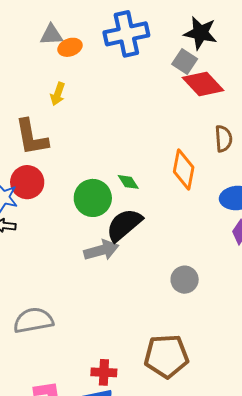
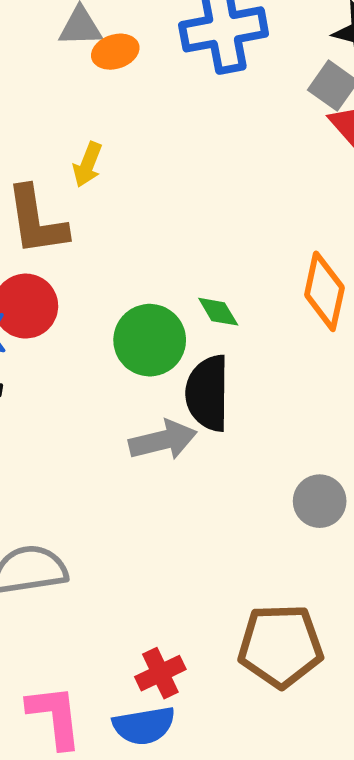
yellow arrow: (58, 94) -> (88, 165), moved
black semicircle: (124, 225) -> (208, 393), turned -51
red cross: (104, 372) -> (160, 673), turned -30

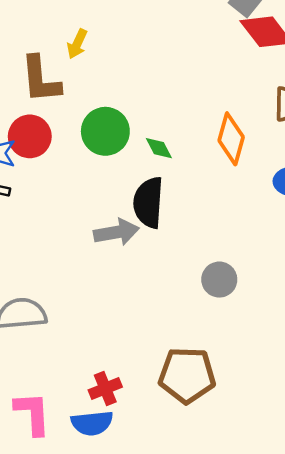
green circle: (150, 340) -> (105, 131), moved

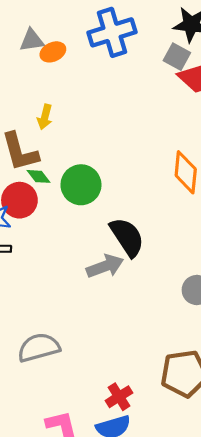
green diamond: (159, 148) -> (39, 176), moved
black semicircle: (148, 202) -> (127, 237), turned 153

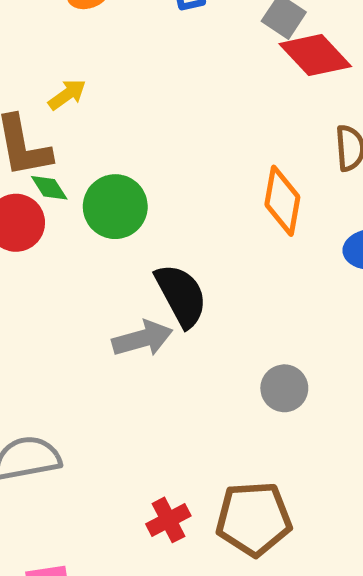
yellow arrow: (45, 117) -> (67, 95), turned -145
red cross: (119, 397) -> (168, 520), moved

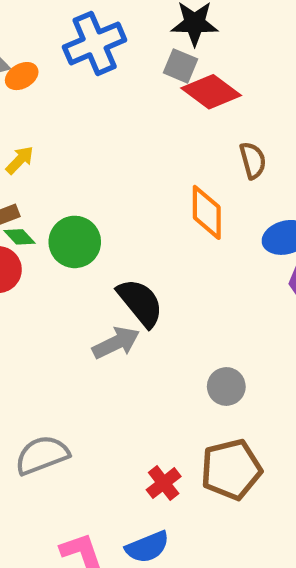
gray circle: (284, 388) -> (226, 386), moved

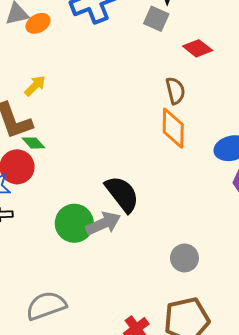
red diamond: (211, 92) -> (198, 48), moved, size x0.7
brown semicircle: (253, 160) -> (175, 91), moved
green circle: (75, 242) -> (74, 223), moved

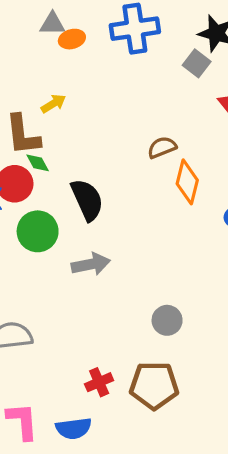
brown semicircle: (175, 91) -> (162, 147), moved, turned -112
black semicircle: (122, 194) -> (87, 200), moved
green circle: (74, 223) -> (38, 231), moved

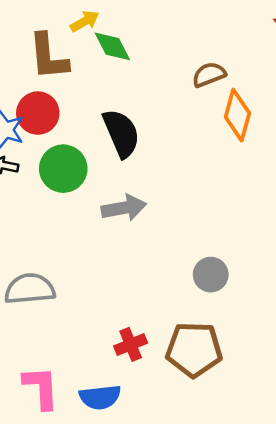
green diamond: (38, 163) -> (112, 46), moved, size x1.4

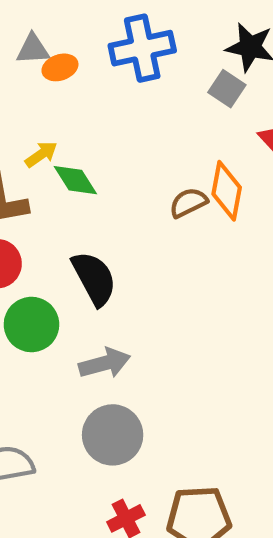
orange diamond: (237, 115) -> (227, 191), moved
gray circle: (211, 275) -> (113, 435), moved, size x1.5

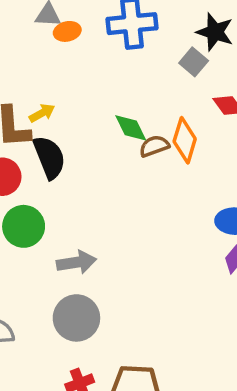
yellow arrow: (41, 154) -> (42, 113), moved
green diamond: (75, 180) -> (131, 128), moved
black semicircle: (94, 278) -> (49, 157), moved

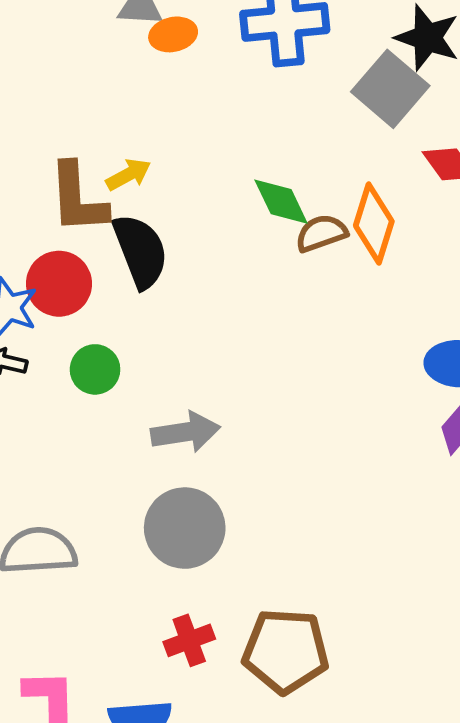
gray square: (194, 62) -> (390, 89), size x1.5
green circle: (24, 226) -> (95, 369), size x0.7

